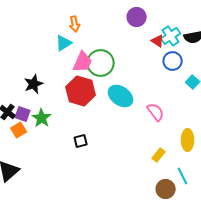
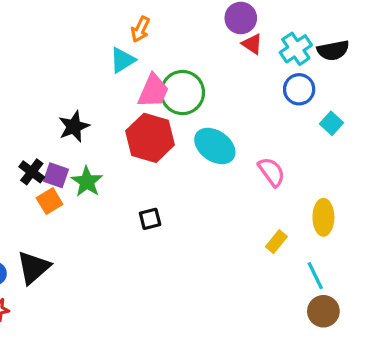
orange arrow: (75, 24) -> (140, 29), turned 35
red triangle: (158, 41) -> (252, 44), moved
brown circle: (166, 189) -> (323, 311), moved

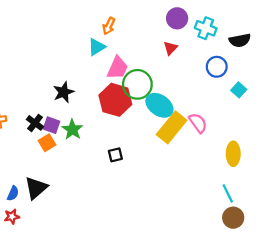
red triangle: (252, 44) -> (170, 48), moved, turned 40
cyan cross: (296, 49) -> (206, 28), moved, turned -35
green circle: (182, 93) -> (137, 84), moved
yellow rectangle: (276, 242) -> (172, 127), moved, size x2.0

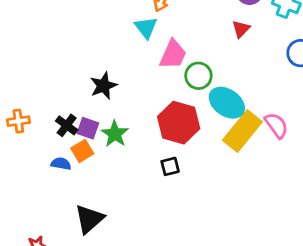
cyan triangle: (97, 47) -> (146, 28), turned -36
green circle: (137, 84) -> (198, 76), size x0.7
red hexagon: (115, 100) -> (179, 123), moved
black triangle: (36, 188) -> (89, 219), moved
blue semicircle: (13, 193) -> (61, 164), moved, turned -104

